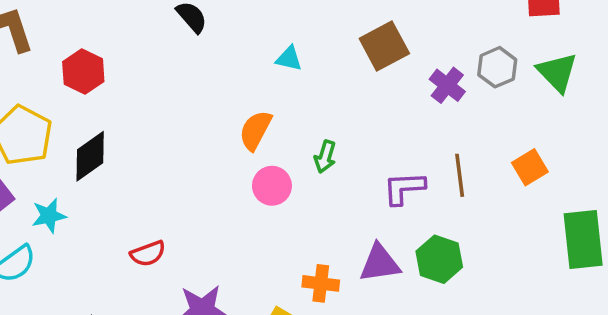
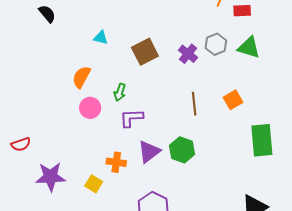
brown square: (384, 46) -> (145, 52), moved
green triangle: (557, 72) -> (249, 47), turned -30
purple L-shape: (404, 188) -> (131, 118), moved
purple triangle: (380, 263) -> (149, 152), turned -30

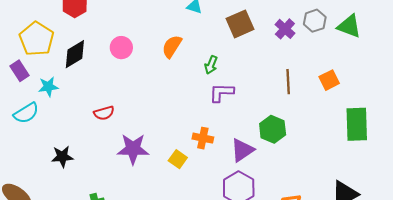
pink circle: (90, 108) -> (121, 48), moved
purple triangle: (149, 152) -> (242, 150), moved

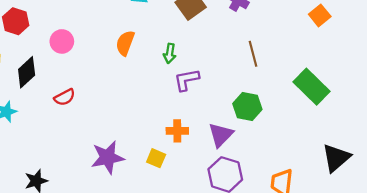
pink circle: (121, 48) -> (62, 41), moved
orange square: (329, 80) -> (320, 15), moved
red semicircle: (104, 113) -> (65, 97), moved
green rectangle: (357, 124) -> (312, 87), moved, turned -32

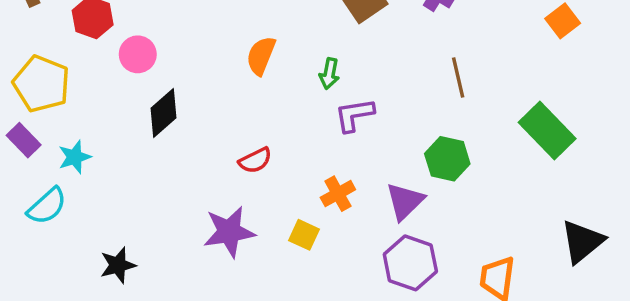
pink circle: (62, 41) -> (138, 54), moved
black diamond: (27, 72) -> (164, 113), moved
red semicircle: (65, 97) -> (255, 160), moved
orange cross: (177, 131) -> (338, 194), turned -30

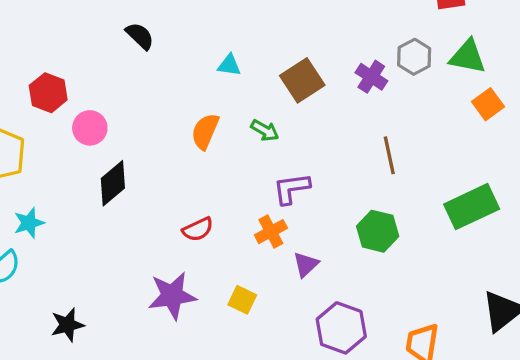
green arrow: (329, 74) -> (265, 130), moved, turned -72
green rectangle: (547, 131) -> (472, 207), turned -72
orange cross: (338, 194) -> (271, 232), moved
purple triangle: (405, 201) -> (306, 264), moved, size x0.7

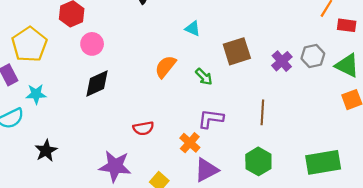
brown line: (389, 155) -> (262, 112), moved
orange cross: (271, 232) -> (190, 143), turned -36
purple triangle: (306, 264) -> (206, 170), size x1.4
black star: (67, 325) -> (46, 151), moved, turned -30

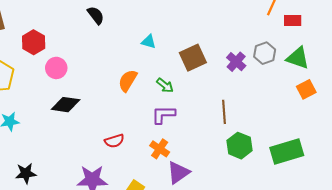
black diamond: (97, 84) -> (66, 105), turned 40
purple L-shape: (211, 119) -> (163, 115), moved
black star: (46, 151) -> (26, 173), turned 30
green hexagon: (258, 161) -> (239, 146), moved

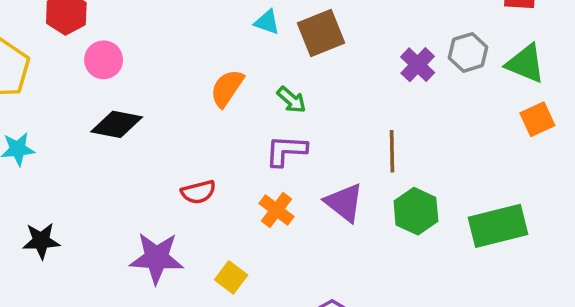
brown square: (193, 58) -> (321, 33), moved
purple triangle: (178, 173) -> (344, 202), moved, turned -50

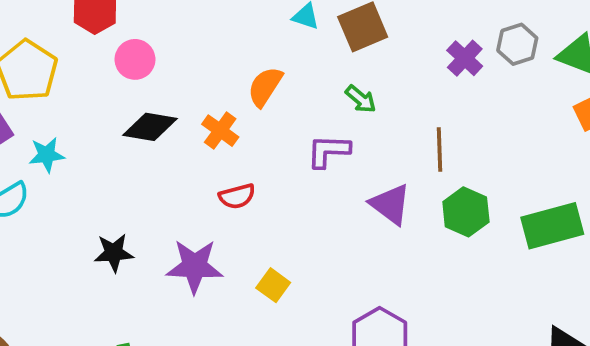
green arrow: (291, 100) -> (361, 99), moved
orange cross: (277, 210) -> (220, 131), moved
black star: (41, 241) -> (114, 253), moved

